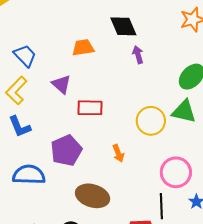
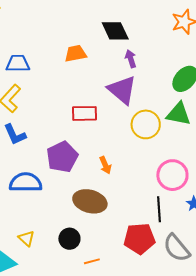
blue trapezoid: (25, 56) -> (18, 63), turned -45
purple triangle: (61, 84) -> (122, 90), moved, size x1.5
orange arrow: (118, 153) -> (105, 165), moved

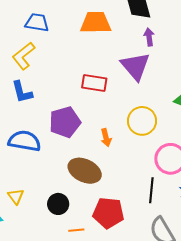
orange trapezoid: (76, 54) -> (96, 23), size x1.4
yellow circle: (146, 124) -> (142, 121), moved
red pentagon: (139, 239) -> (108, 213), moved

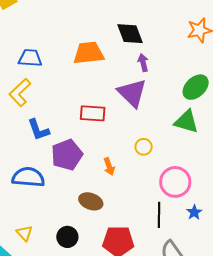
blue L-shape: (22, 92) -> (38, 130), moved
yellow circle: (142, 121) -> (144, 147), size x0.6
brown ellipse: (85, 171) -> (91, 201), size x0.7

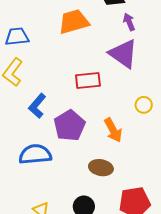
blue L-shape: (38, 130) -> (37, 106), turned 70
orange arrow: (109, 167) -> (113, 130), size x1.4

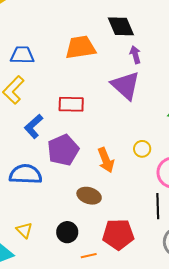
red rectangle: (88, 80) -> (71, 104), moved
yellow circle: (144, 105) -> (142, 149), moved

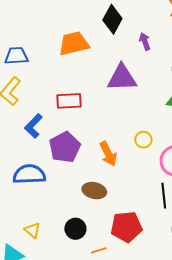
black diamond: (121, 26) -> (112, 19), turned 56
purple arrow: (135, 55) -> (145, 41), moved
purple triangle: (126, 85) -> (122, 78), turned -40

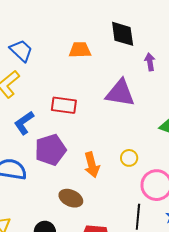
black diamond: (112, 19) -> (123, 34), turned -48
orange trapezoid: (74, 44) -> (80, 50), size x0.7
blue trapezoid: (16, 56) -> (21, 51), turned 35

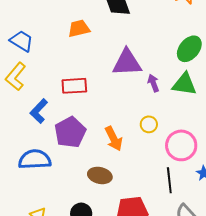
purple arrow: (150, 62) -> (153, 83), moved

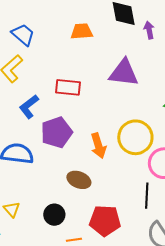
purple arrow: (153, 83) -> (149, 30), moved
yellow circle: (149, 124) -> (135, 137), size x2.0

